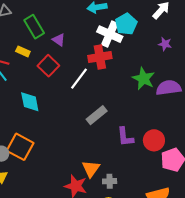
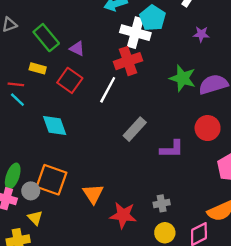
purple L-shape: (125, 137) -> (172, 149), turned -75
red circle: (154, 140) -> (208, 128), moved
orange triangle: (91, 169) -> (93, 194), moved

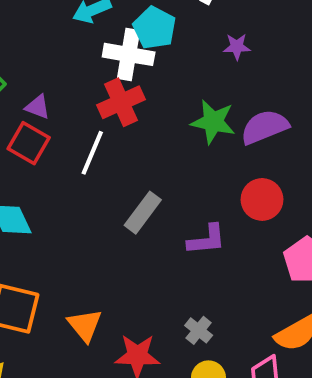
purple triangle: (77, 48) -> (38, 107), moved
gray cross: (162, 203) -> (199, 330), turned -35

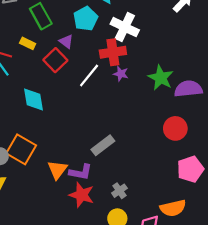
cyan pentagon: (154, 28) -> (86, 19), moved
purple star: (237, 47) -> (121, 74), moved
gray rectangle: (143, 213) -> (103, 145), moved
purple L-shape: (207, 240) -> (81, 172), moved

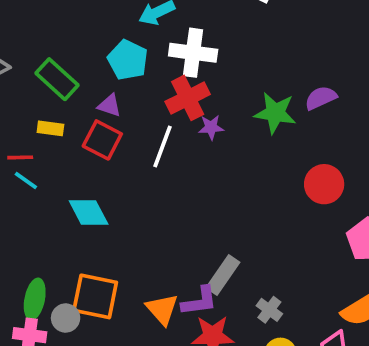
purple semicircle: (188, 89) -> (321, 98), moved, size x0.7
gray rectangle: (103, 145) -> (223, 275), moved

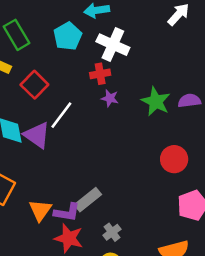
red cross: (188, 98) -> (100, 74), size x0.7
purple triangle: (109, 106) -> (37, 135), moved, size x1.6
white line: (163, 147) -> (61, 115), moved

